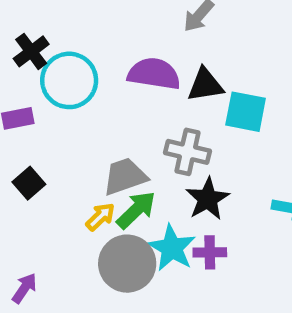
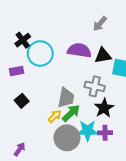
gray trapezoid: (125, 176) -> (66, 98), turned 120
cyan star: (172, 248) -> (88, 131), turned -30

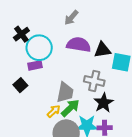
gray arrow: (100, 24) -> (71, 18), moved
purple rectangle: (17, 71) -> (35, 65), moved
black square: (22, 101) -> (20, 85), moved

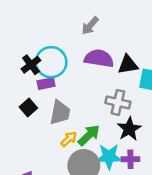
black cross: (21, 34) -> (31, 65), moved
gray trapezoid: (65, 92) -> (60, 113), moved

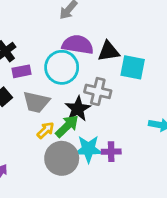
cyan circle: (51, 62) -> (62, 67), moved
gray trapezoid: (60, 113) -> (36, 102), turned 92
black star: (129, 129) -> (78, 109), moved

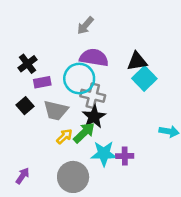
black triangle: (109, 51) -> (137, 61), moved
cyan square: (133, 67) -> (144, 78), turned 35
gray cross: (98, 91) -> (93, 96), moved
gray circle: (62, 158) -> (73, 177), moved

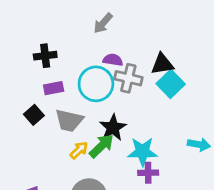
purple semicircle: (94, 58) -> (113, 60), size x0.6
black cross: (27, 64) -> (45, 56), moved, turned 30
gray cross: (93, 96) -> (128, 78), moved
cyan star: (104, 154) -> (142, 152), moved

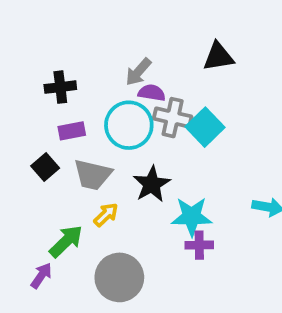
gray arrow: (103, 23) -> (138, 72), moved
black triangle: (162, 64) -> (218, 57), moved
cyan square: (171, 84) -> (205, 127), moved
green arrow: (102, 146) -> (66, 241), moved

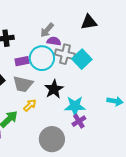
purple rectangle: (72, 131) -> (22, 61), moved
purple cross: (199, 245) -> (79, 121), turned -32
gray circle: (119, 277) -> (52, 139), moved

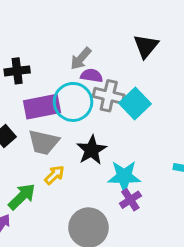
black triangle: (89, 22) -> (146, 46), turned -42
purple rectangle: (22, 61) -> (42, 107), size x1.6

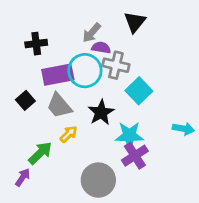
black triangle: (146, 46) -> (135, 22), moved
cyan square: (135, 104) -> (139, 91), moved
gray trapezoid: (44, 142) -> (59, 106), turned 36
purple cross: (130, 200) -> (135, 156), size x1.4

